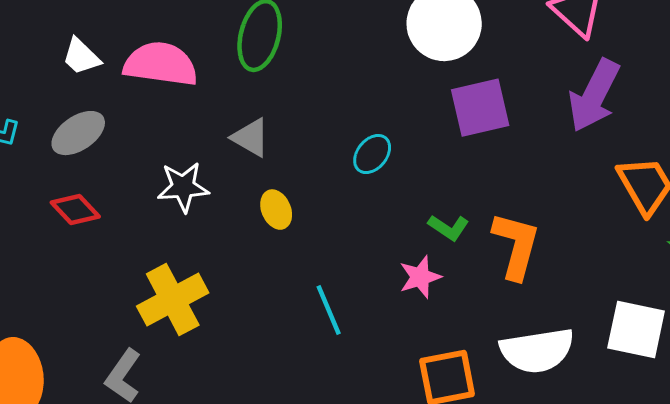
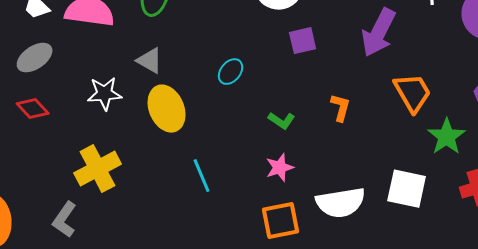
purple square: (480, 108) -> (303, 41), size x0.7
yellow ellipse: (276, 210) -> (167, 109), size x1.8
orange L-shape: (516, 246) -> (341, 108), moved, size x0.6
pink star: (420, 277) -> (280, 168), moved

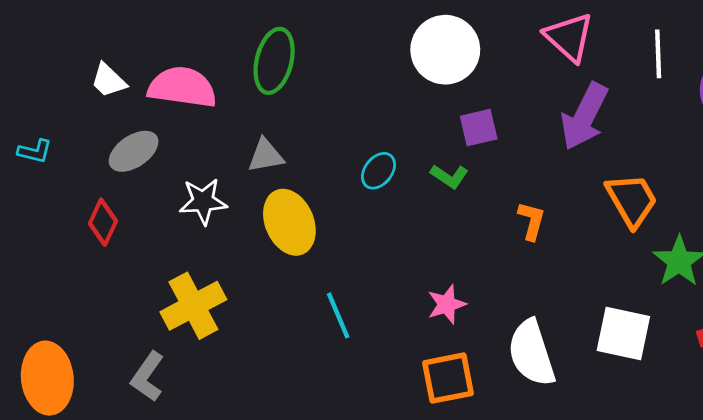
gray ellipse: (35, 58) -> (134, 151), moved
gray triangle: (150, 61) -> (266, 155), turned -40
red diamond: (33, 109) -> (103, 222), turned 68
green L-shape: (282, 121) -> (449, 176), moved
white semicircle: (341, 203) -> (532, 353), turned 81

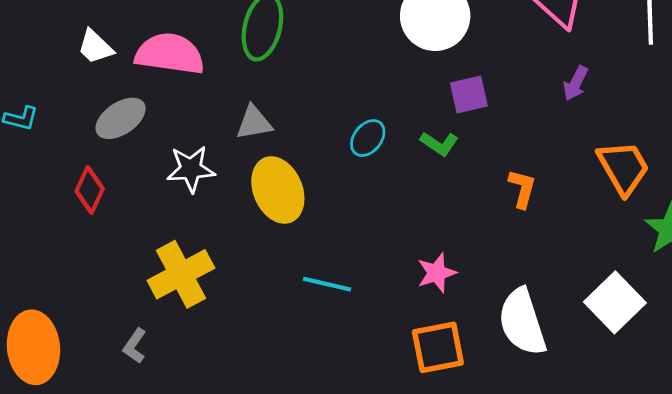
purple arrow: (584, 116) -> (576, 83), size x0.5
cyan line: (338, 315) -> (327, 284), turned -54
white square: (623, 334) -> (615, 302), turned 34
gray L-shape: (147, 377) -> (135, 346), size x0.7

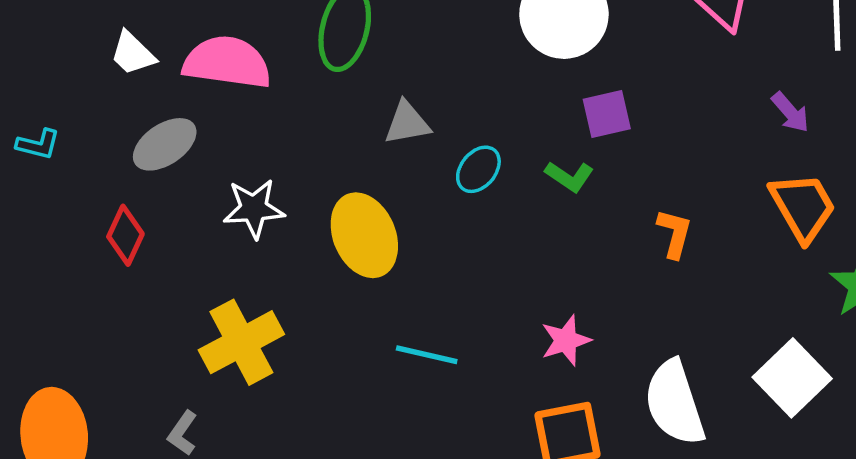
purple arrow: (576, 83) -> (790, 112), moved, turned -68
gray triangle: (254, 123) -> (407, 123), moved

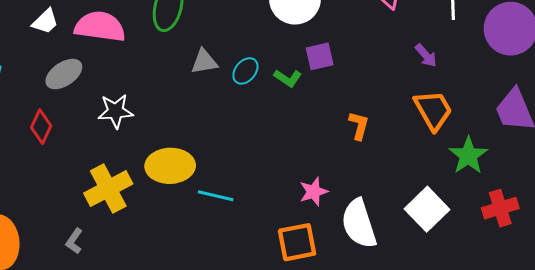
white trapezoid: (133, 53) -> (45, 21), turned -88
cyan ellipse: (478, 169) -> (245, 71), moved
green L-shape: (569, 176) -> (288, 78), moved
yellow ellipse: (364, 235) -> (170, 166), moved, turned -69
pink star: (566, 340) -> (314, 192), moved

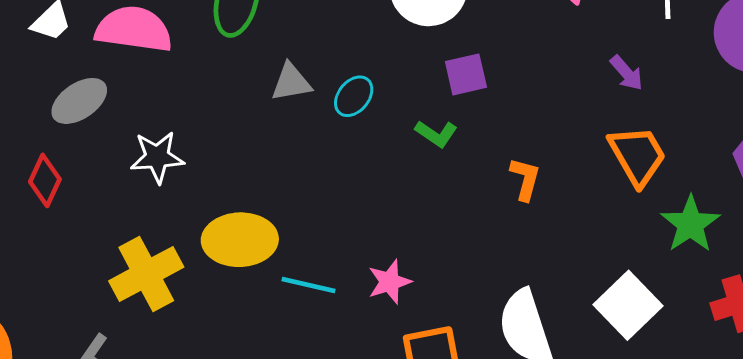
green L-shape: (288, 78) -> (436, 134), moved
pink star: (314, 192) -> (390, 282), moved

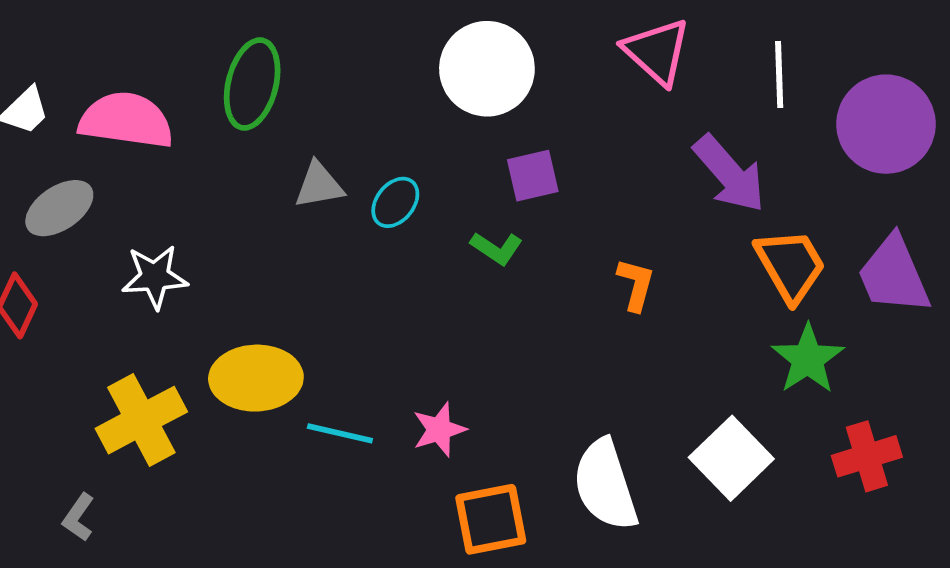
purple arrow: (627, 73) -> (729, 174), size x1.8
orange trapezoid: (637, 156) -> (791, 265), moved
orange L-shape: (525, 179) -> (636, 284), moved

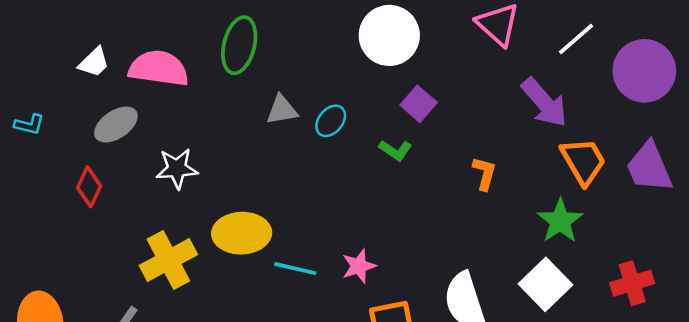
white line: (779, 74) -> (576, 39), turned 51
purple square: (533, 176) -> (419, 104), turned -36
green star: (808, 359) -> (560, 221), moved

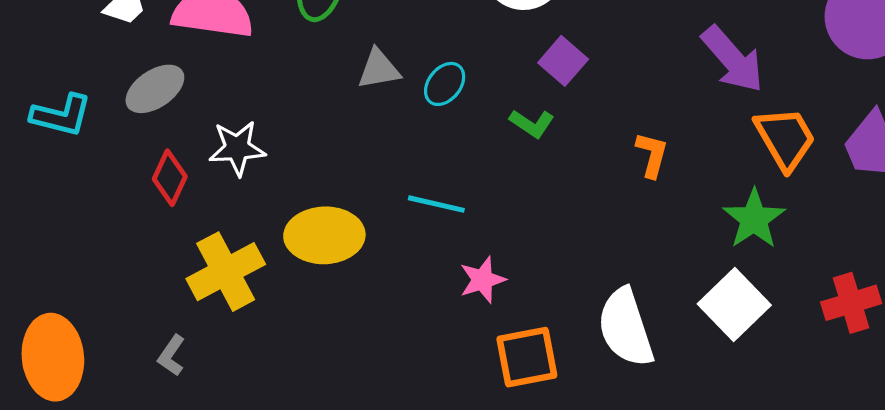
cyan L-shape: (29, 125) -> (61, 115), moved, size x1.5
red diamond: (89, 187) -> (170, 178), moved
cyan line: (295, 269) -> (436, 204), moved

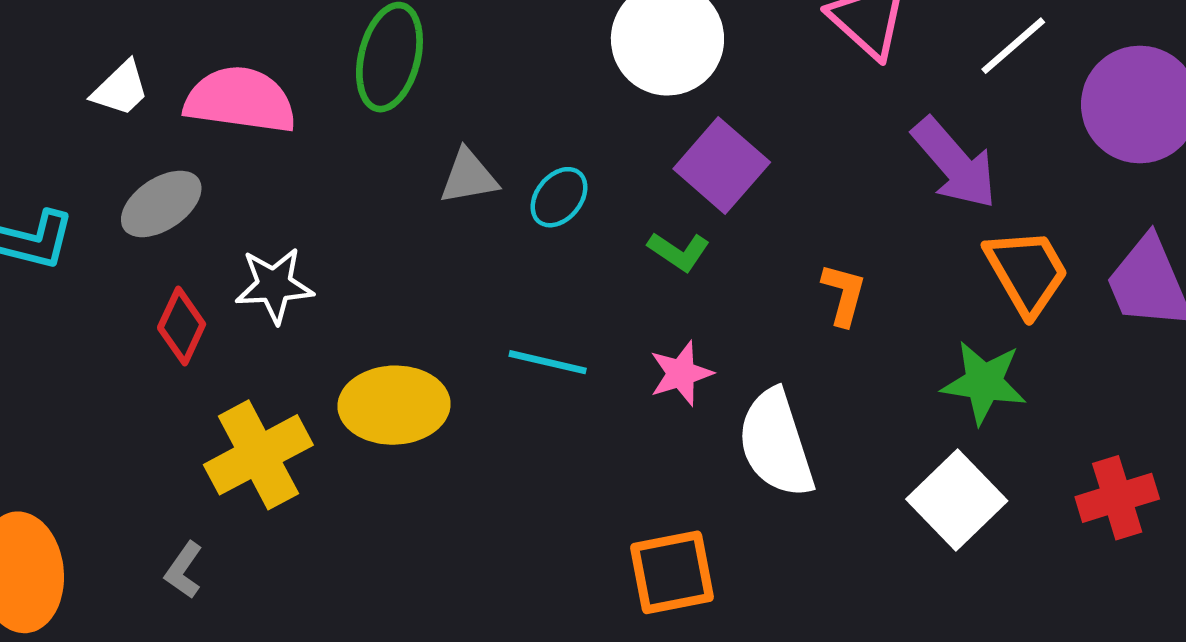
purple square: (563, 61) -> (722, 166), size x1.4
green star: (754, 219) -> (984, 382), turned -30
pink star: (482, 280) -> (681, 373), moved
white semicircle: (626, 328) -> (776, 444), moved

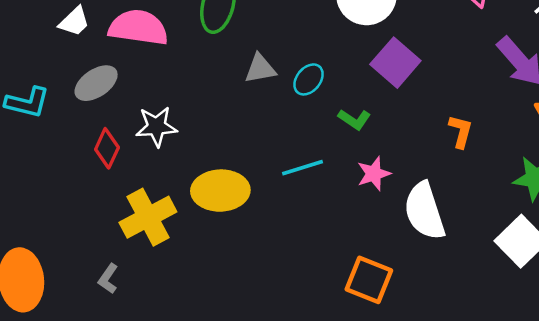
green L-shape: (679, 251) -> (354, 119), moved
cyan line: (548, 362) -> (302, 168), turned -30
orange square: (672, 572) -> (369, 280), turned 33

